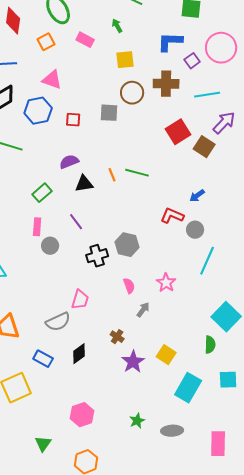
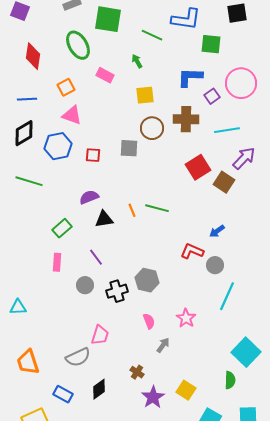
orange square: (46, 42) -> (66, 87), moved
gray circle: (50, 246) -> (85, 285), moved

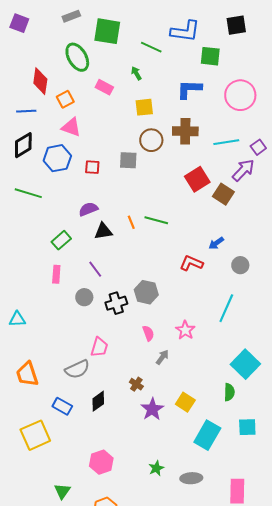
red diamond: (33, 56) -> (40, 81), moved
purple square: (212, 96) -> (258, 147), moved
gray circle: (215, 265) -> (240, 265), moved

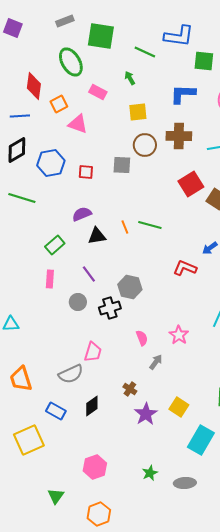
pink triangle: (71, 127) -> (78, 124), moved
gray hexagon: (146, 292) -> (130, 287), moved

